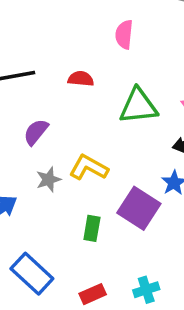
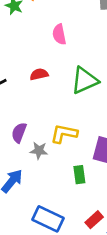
purple semicircle: (36, 132) -> (19, 133), moved
gray star: (49, 180) -> (39, 151), turned -30

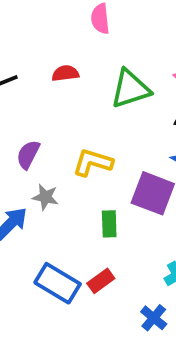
gray star: (39, 151) -> (45, 197), moved
red rectangle: (94, 220) -> (101, 281), moved

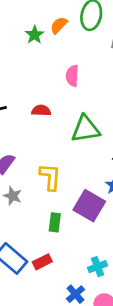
yellow L-shape: (93, 162) -> (50, 177), turned 68

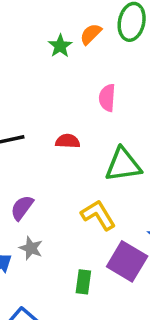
yellow L-shape: (50, 177) -> (98, 215), moved, turned -36

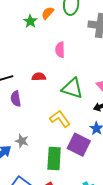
green triangle: (123, 165) -> (72, 88), turned 30
purple semicircle: (22, 208) -> (16, 99), moved, turned -42
green rectangle: (83, 282) -> (54, 159), size x1.6

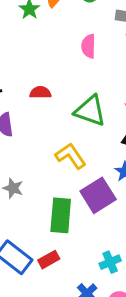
pink semicircle: (60, 50) -> (88, 46), moved
purple square: (79, 145) -> (98, 195), turned 30

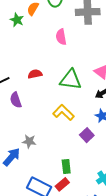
purple square: (98, 195) -> (87, 135), size x0.6
green rectangle: (61, 215) -> (66, 166), moved, size x0.6

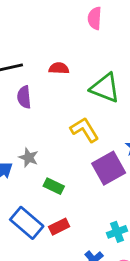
pink semicircle: (61, 37) -> (95, 18), moved
purple square: (87, 135) -> (109, 168), size x1.6
green rectangle: (66, 166) -> (54, 186), moved, turned -72

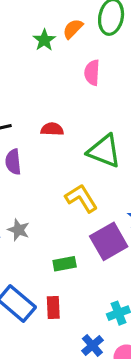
green rectangle: (54, 186) -> (65, 264), moved, turned -36
red rectangle: (59, 227) -> (53, 307), turned -66

